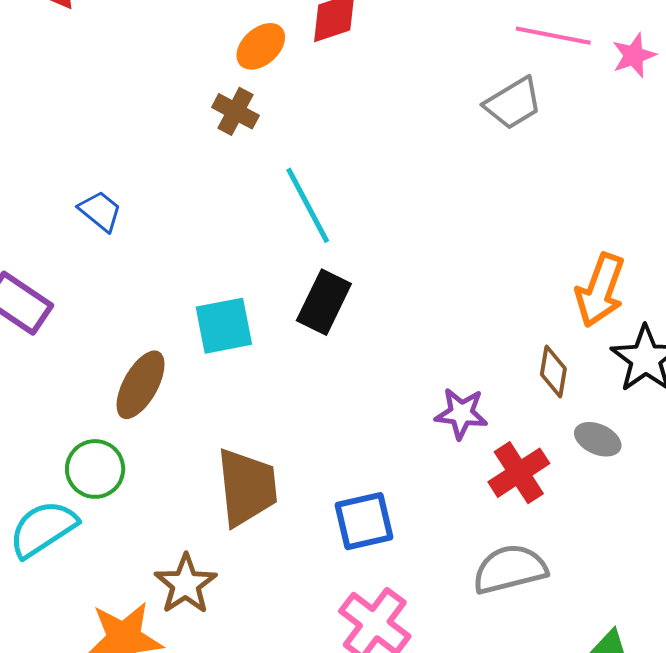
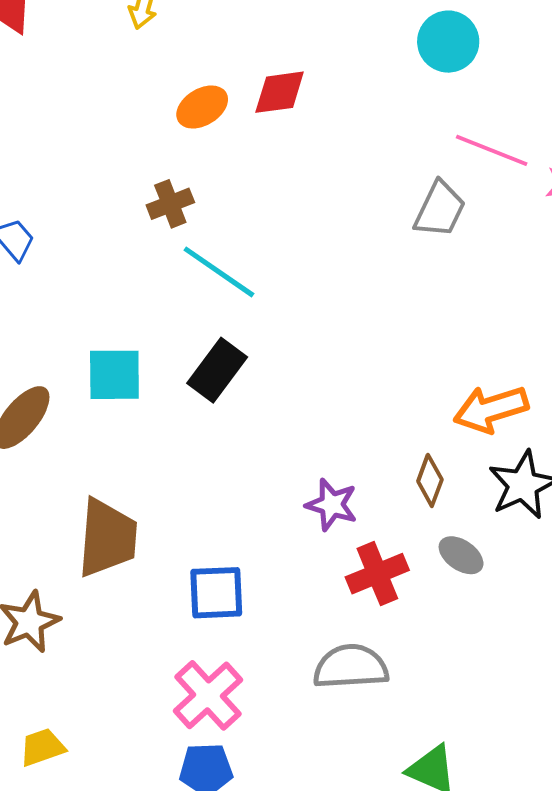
gray trapezoid: (513, 103) -> (440, 209), turned -44
brown cross: (235, 111) -> (170, 204), moved, turned 30
cyan line: (308, 205) -> (219, 272), turned -38
orange arrow: (600, 290) -> (491, 409), turned 42

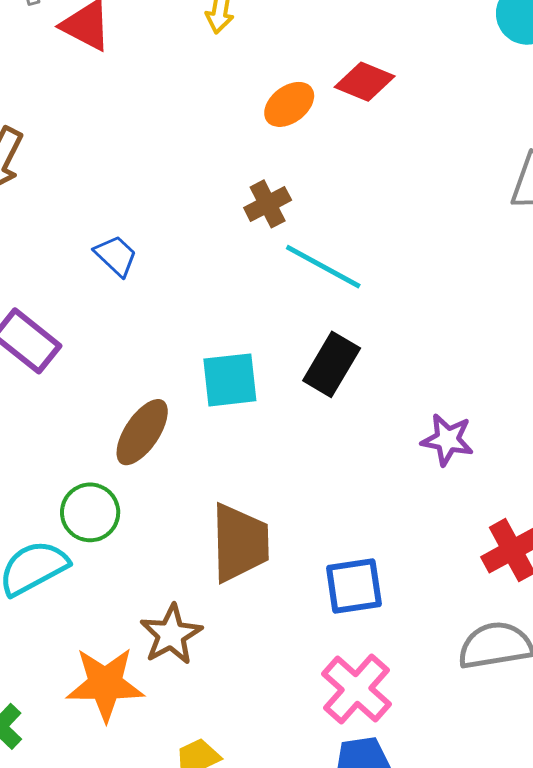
red diamond: (280, 92) -> (365, 82), turned 36
purple star: (332, 505) -> (447, 440), moved

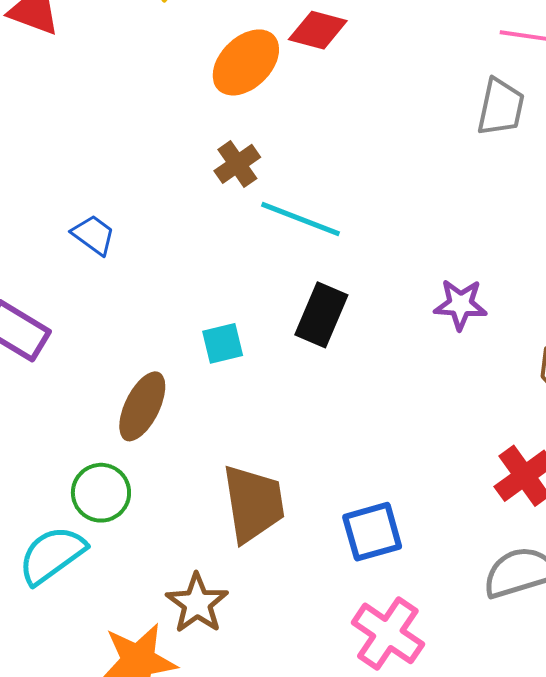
orange ellipse: (289, 104) -> (246, 62), size x1.4
cyan square: (230, 380) -> (223, 343), size x0.7
purple star: (447, 440) -> (460, 304), moved

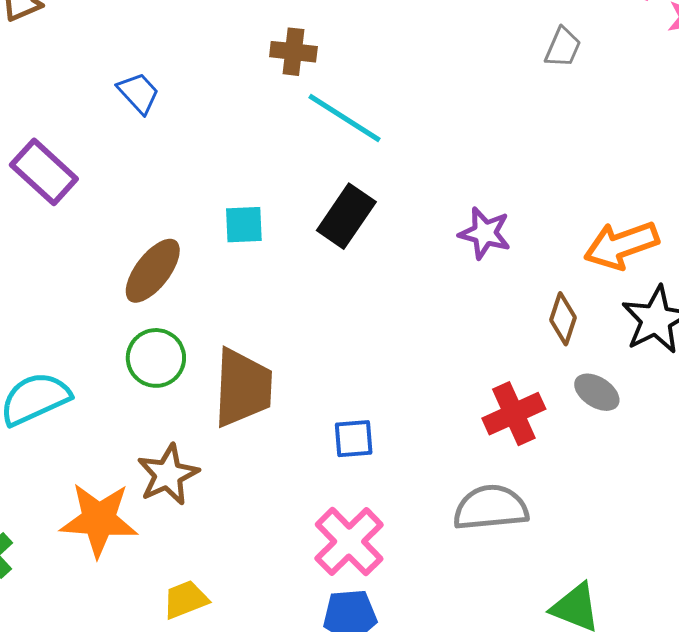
gray trapezoid: (501, 107) -> (563, 47), size x0.7
brown cross: (237, 164) -> (293, 52), turned 30
green circle: (101, 493) -> (156, 358), moved
blue square: (372, 532) -> (354, 439), size x0.7

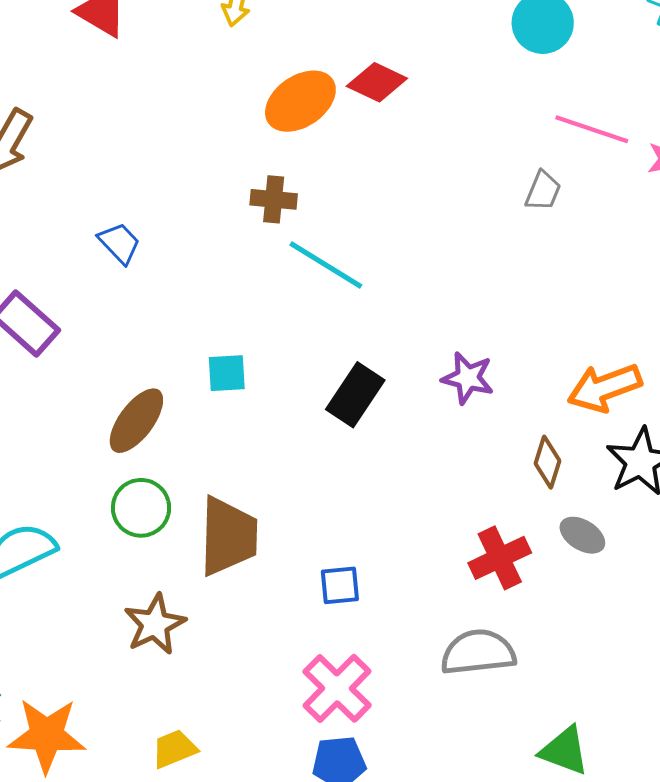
black rectangle: (346, 216) -> (355, 395), moved
orange star: (99, 520) -> (47, 735), moved

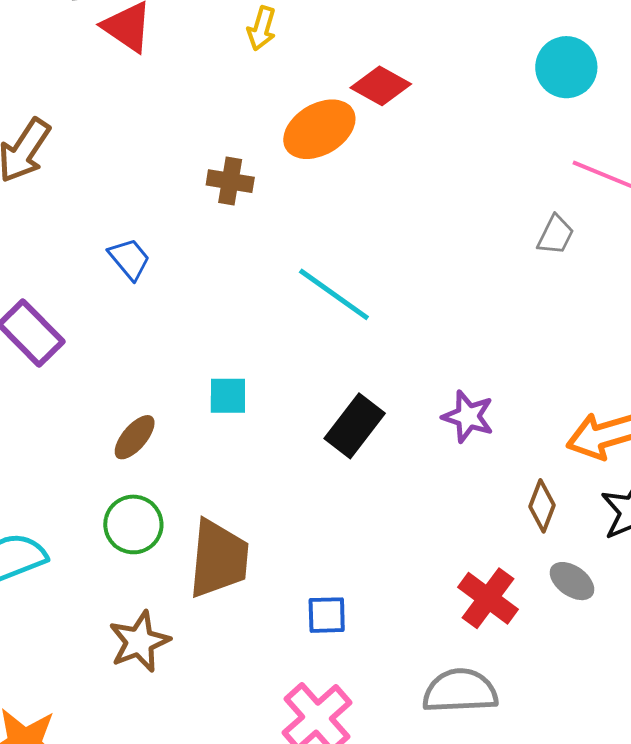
red diamond: (377, 82) -> (381, 86), moved
brown cross: (274, 199) -> (230, 181), moved
brown ellipse: (136, 421) -> (135, 437), size x0.7
red cross: (500, 558) -> (488, 598), turned -32

